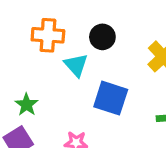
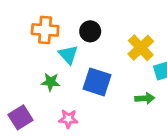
green star: (26, 105) -> (51, 82), moved, turned -30

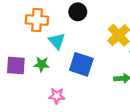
black circle: (90, 31) -> (78, 12), moved
purple square: (20, 117) -> (16, 66), moved, turned 36

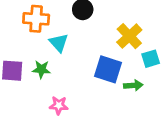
blue square: (81, 64) -> (108, 69), moved

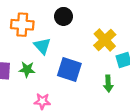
blue square: (108, 69) -> (69, 69), moved
green arrow: (133, 85) -> (108, 84), turned 91

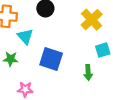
yellow cross: (105, 40) -> (92, 20), moved

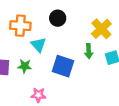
green arrow: (88, 72) -> (89, 51), moved

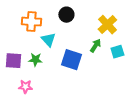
green arrow: (89, 51) -> (95, 46), turned -144
pink star: (38, 95) -> (25, 87), moved

